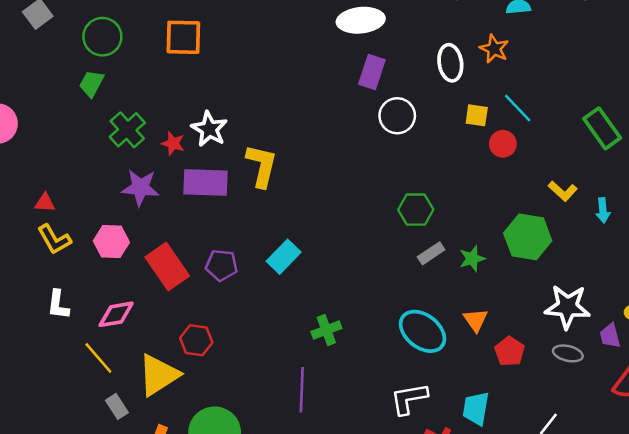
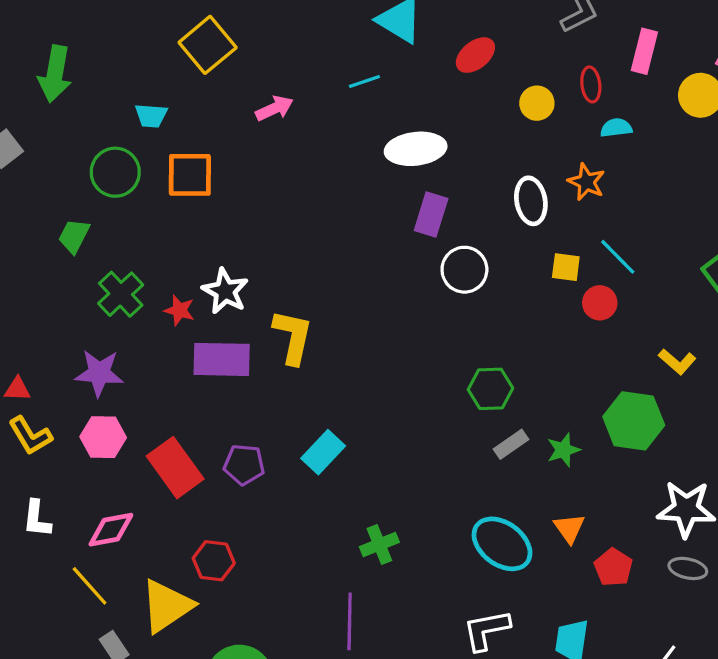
green circle: (102, 37) -> (115, 172), moved
purple star: (140, 188) -> (99, 373), moved

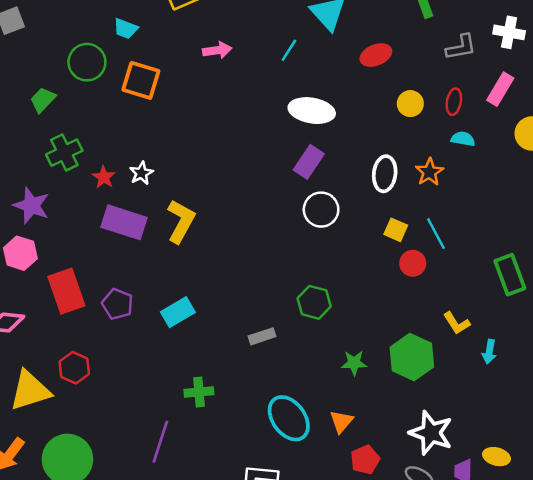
cyan line: (364, 82) -> (289, 50), turned -55
white star: (225, 291) -> (141, 173), size x0.7
gray rectangle: (511, 444) -> (262, 336), moved

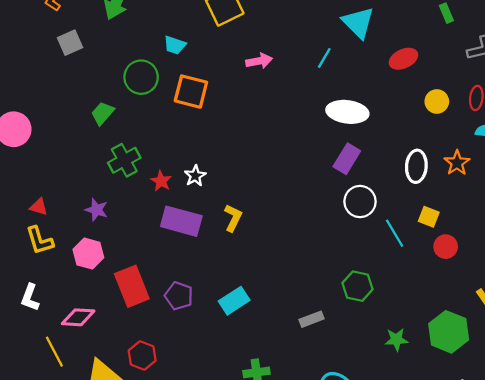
purple star: (31, 205) -> (97, 210), size x0.7
yellow L-shape: (181, 221) -> (233, 218), size x0.7
cyan line: (436, 234) -> (395, 233), moved

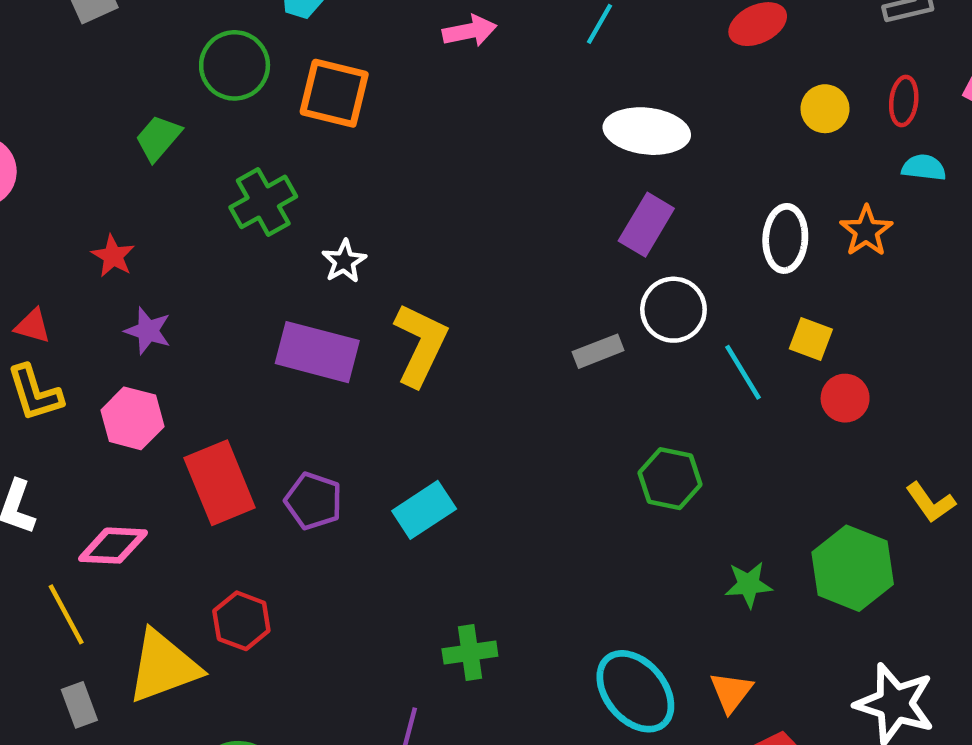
green cross: (124, 160) -> (263, 202), moved
red star: (161, 181) -> (113, 256), moved
yellow L-shape: (233, 218) -> (421, 345), size x1.5
gray rectangle: (311, 319) -> (598, 351), moved

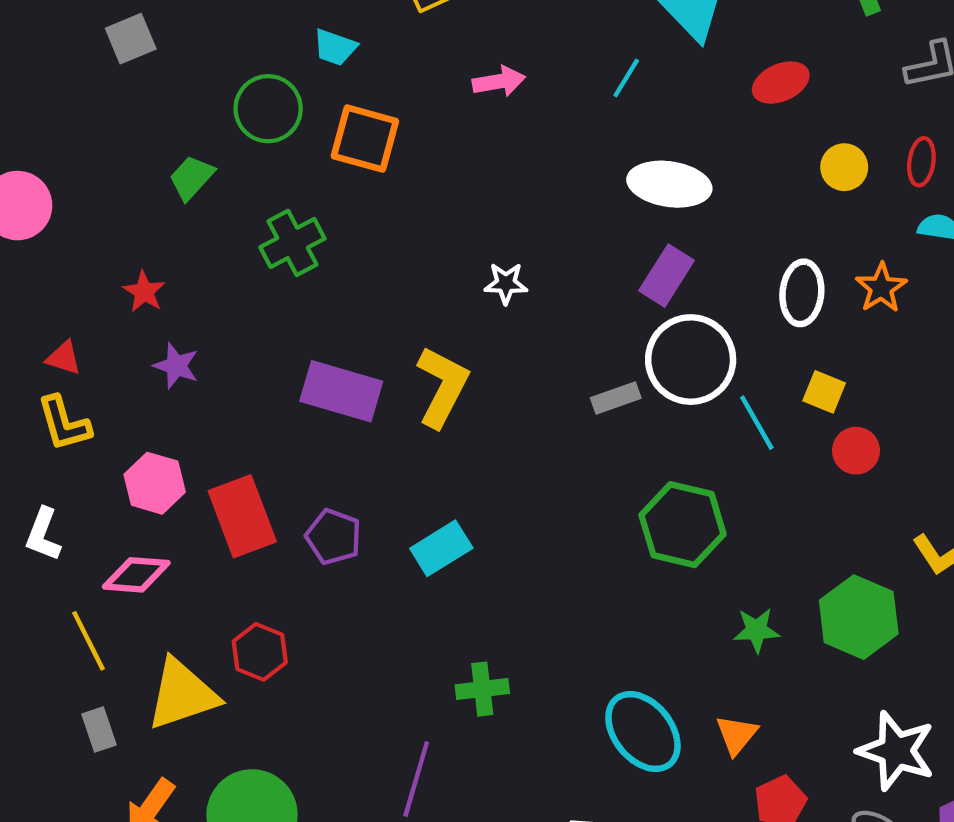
white star: (344, 261) -> (506, 283), moved, turned 30
white circle: (673, 310) -> (691, 360), size x1.4
pink hexagon: (132, 418) -> (155, 483), moved
green hexagon: (670, 479) -> (683, 525), size x1.4

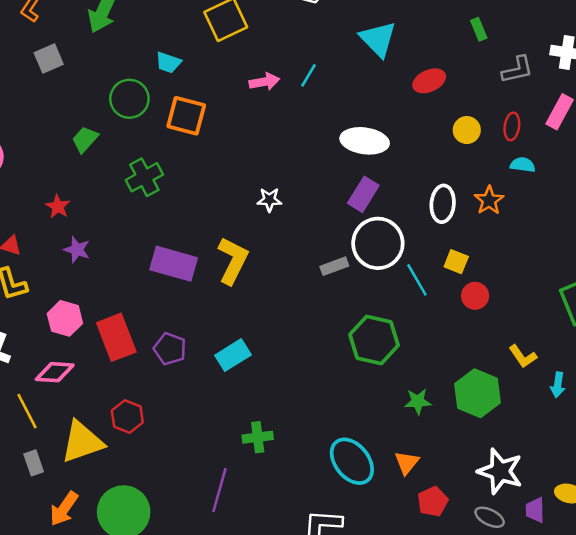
cyan line: (626, 78) -> (308, 75), moved

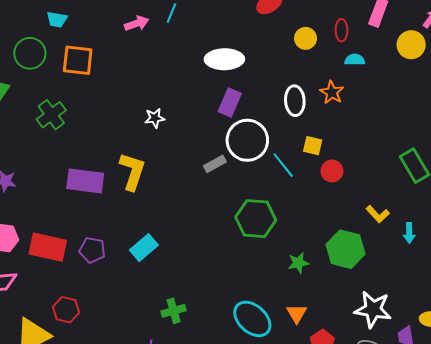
red rectangle: (116, 337) -> (48, 247), turned -48

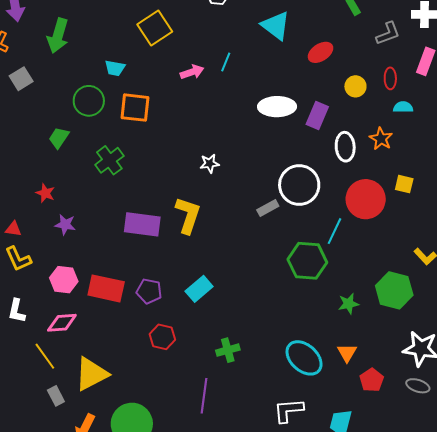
purple rectangle: (230, 103) -> (317, 115), moved
yellow square: (313, 146) -> (404, 184), moved
cyan line: (283, 165) -> (335, 231), moved, turned 64
red circle: (332, 171) -> (366, 199), moved, size x1.8
red hexagon: (66, 310) -> (162, 337), moved

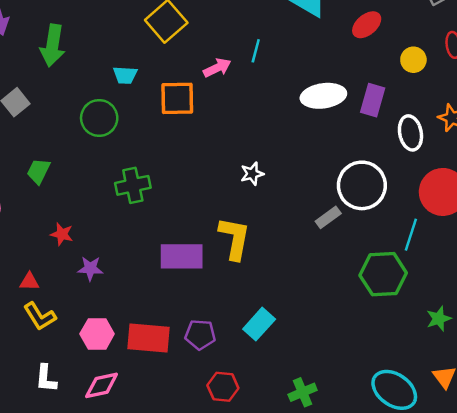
orange square: (135, 108) -> (177, 98), moved
green trapezoid: (59, 138) -> (39, 171), moved
green cross: (109, 160) -> (133, 185), turned 32

